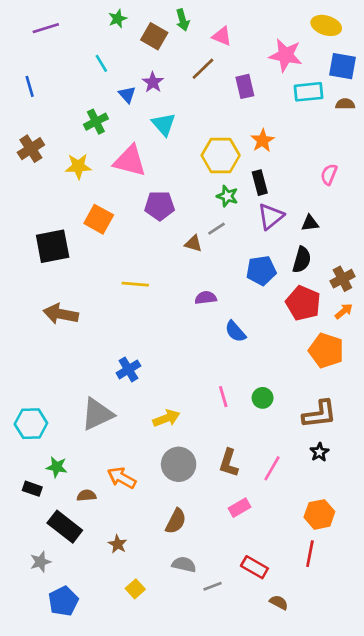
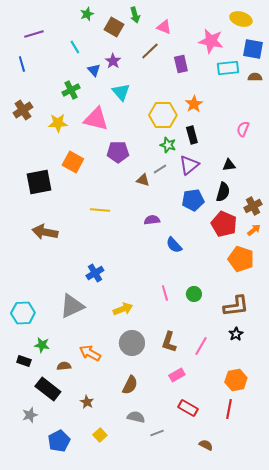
purple line: (46, 28) -> (34, 34), moved
purple triangle: (271, 216) -> (189, 165), moved
red rectangle: (254, 567) -> (188, 408), moved
blue pentagon: (63, 601) -> (59, 441), moved

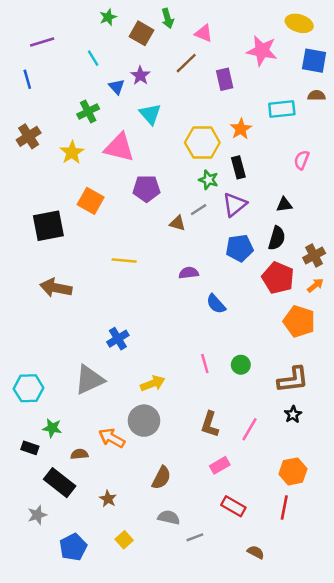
cyan rectangle: (228, 68) -> (282, 109), moved
yellow star: (58, 123) -> (72, 152), turned -30
gray circle: (132, 343) -> (144, 421), moved

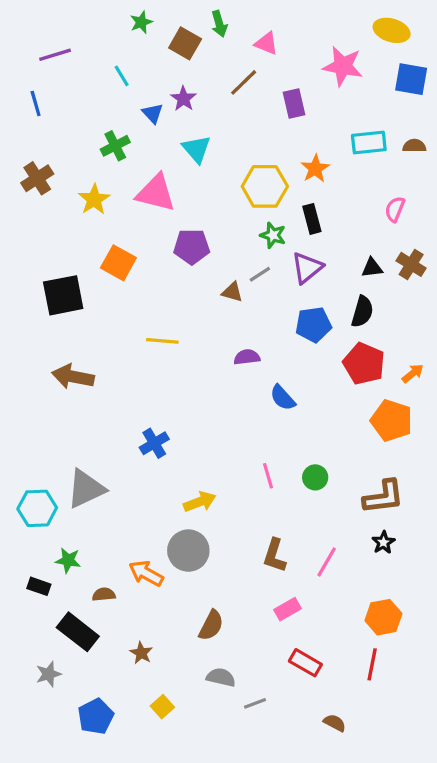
brown semicircle: (317, 95) -> (414, 146), moved
brown cross: (314, 256) -> (411, 264), moved, turned -30
gray triangle: (89, 380) -> (86, 489), moved

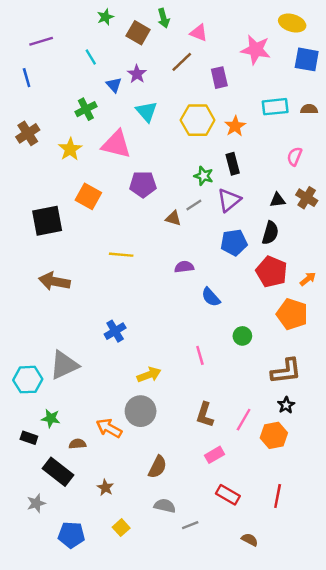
yellow hexagon: (265, 186) -> (198, 120), moved
green circle: (315, 477) -> (242, 336), moved
orange hexagon: (383, 617) -> (274, 435), moved
blue pentagon: (96, 716) -> (71, 535), turned 30

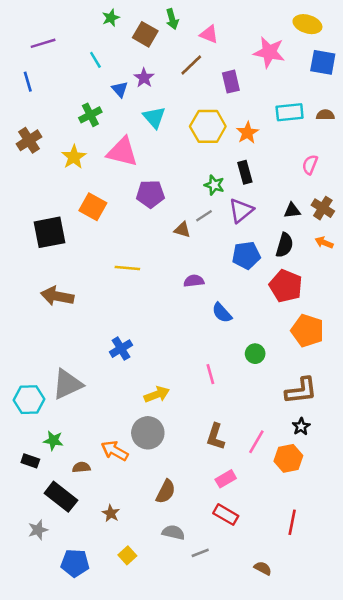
orange arrow: (308, 279) -> (324, 243), moved, turned -119
red rectangle: (228, 495) -> (226, 515), moved

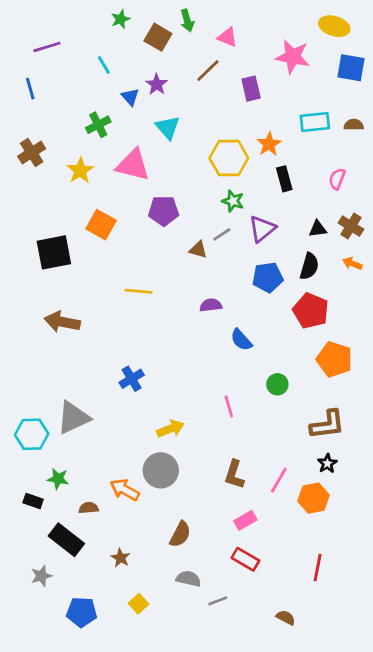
yellow hexagon: (208, 126) -> (229, 158), moved
black rectangle: (245, 172) -> (284, 179), moved

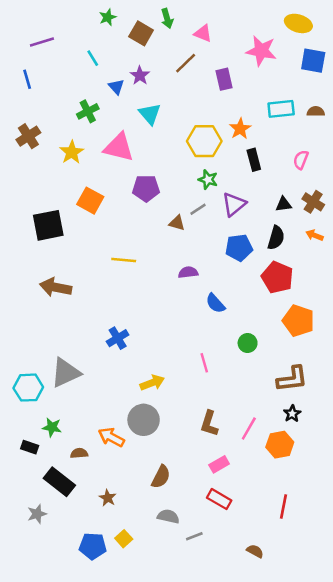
blue pentagon: (82, 612) -> (93, 546), moved

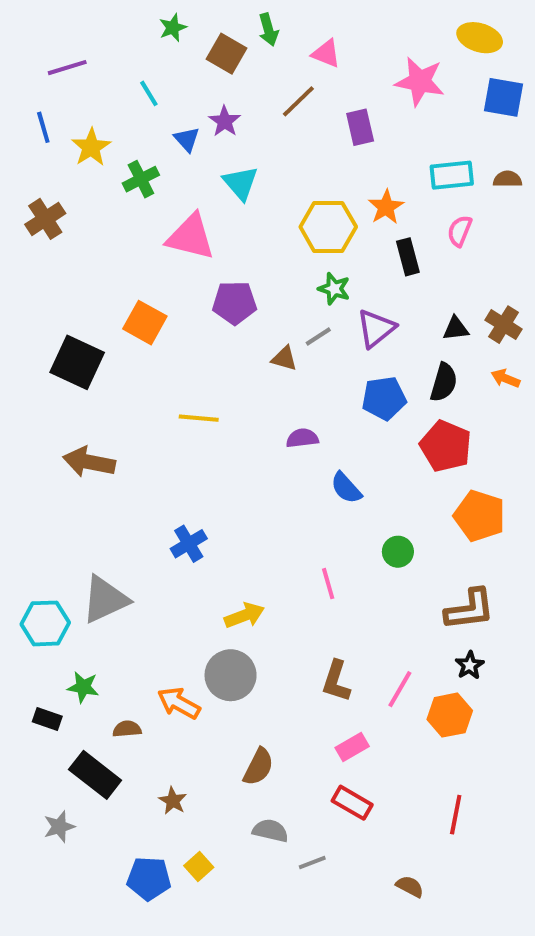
yellow star: (72, 152) -> (91, 147), moved
pink semicircle: (301, 160) -> (460, 231), moved
black square: (48, 225) -> (77, 362), turned 36

